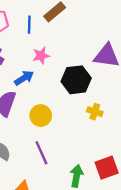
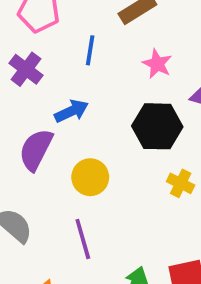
blue line: (29, 25) -> (90, 50), moved
pink star: (41, 56) -> (157, 64), moved, turned 30

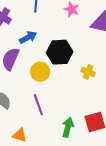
black hexagon: (157, 126) -> (60, 52), moved

